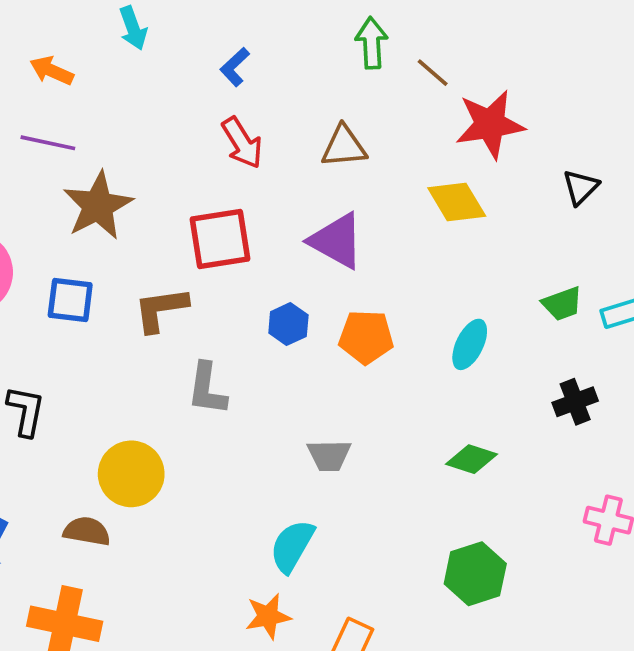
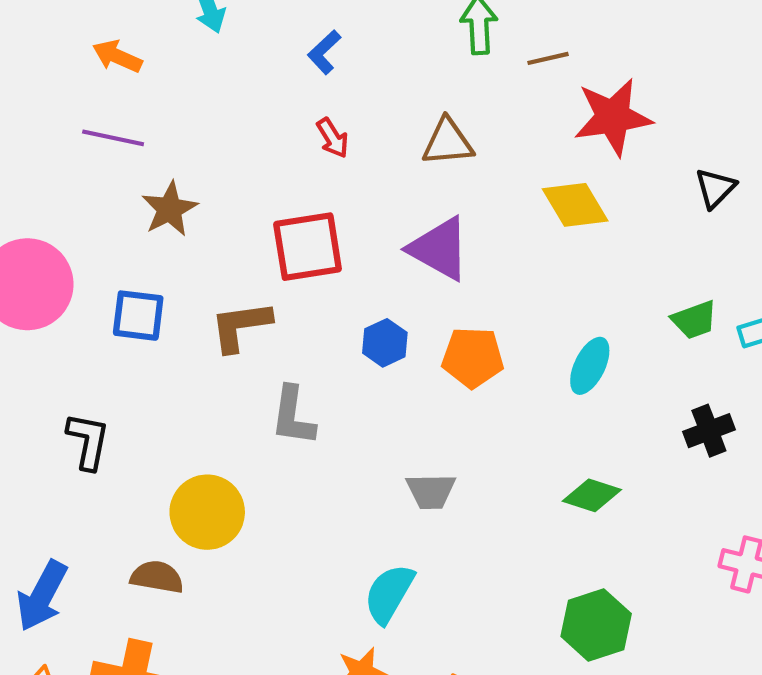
brown line: (433, 73) -> (548, 58), turned -54
red arrow: (242, 143) -> (333, 138), size x0.7
brown star: (98, 206) -> (170, 209), size x0.7

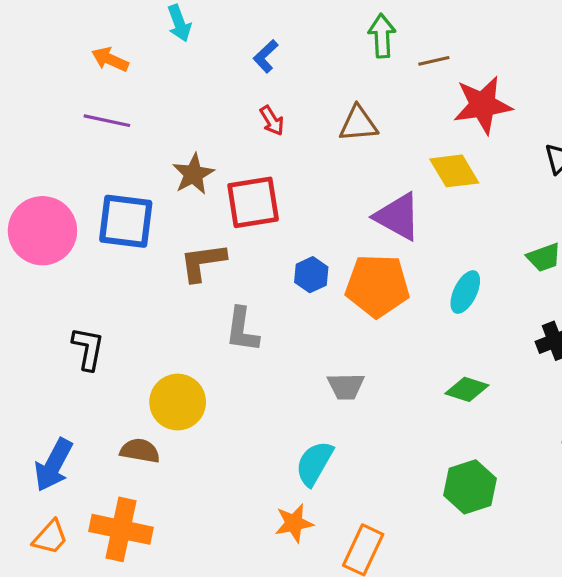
brown star: (170, 209) -> (193, 174), moved
purple triangle: (439, 249) -> (398, 217), moved
blue square: (138, 316) -> (126, 221), moved, size x1.4
orange pentagon: (473, 357) -> (377, 286), size x1.4

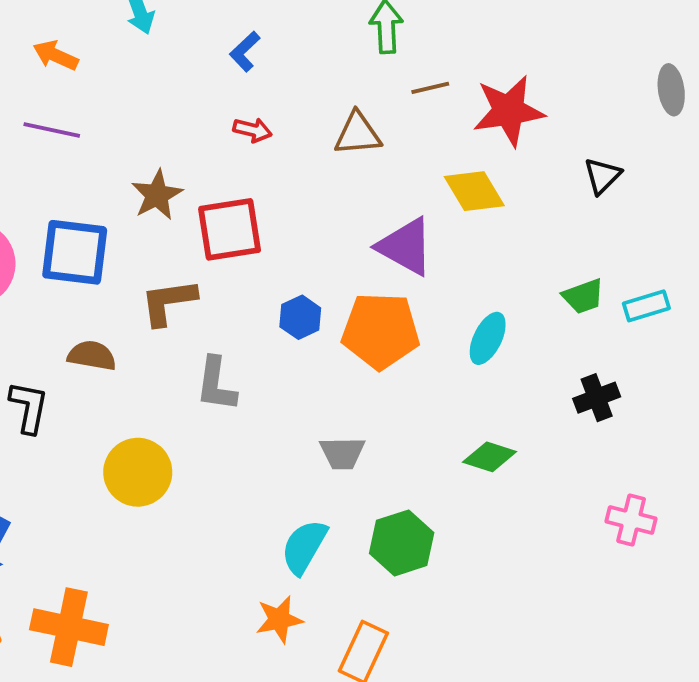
brown line: (434, 61) -> (430, 88), moved
red arrow: (272, 121) -> (252, 130), turned -44
brown semicircle: (140, 451) -> (92, 356), moved
green hexagon: (470, 487) -> (402, 543), moved

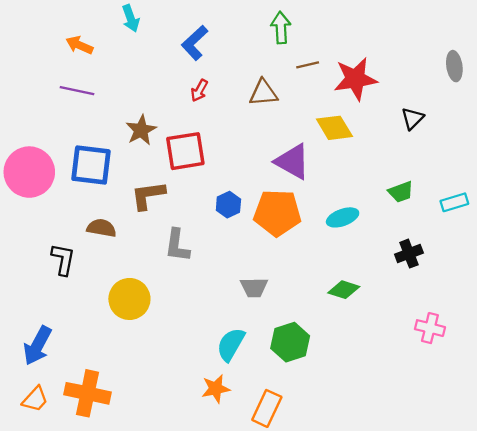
blue L-shape: (245, 52) -> (195, 43), size x1.4
red arrow: (252, 130) -> (199, 91), turned 105
cyan rectangle: (646, 306) -> (454, 202), moved
cyan ellipse: (488, 338) -> (343, 217), turned 44

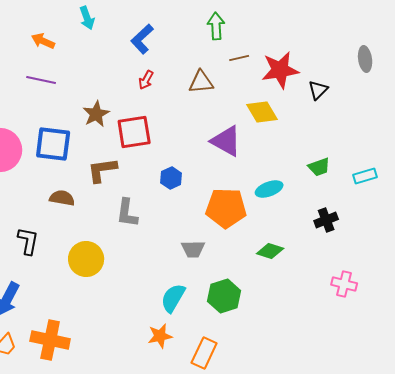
black triangle: (412, 118) -> (318, 90), moved
orange pentagon: (277, 213) -> (226, 208), moved
black L-shape: (63, 259) -> (28, 241), moved

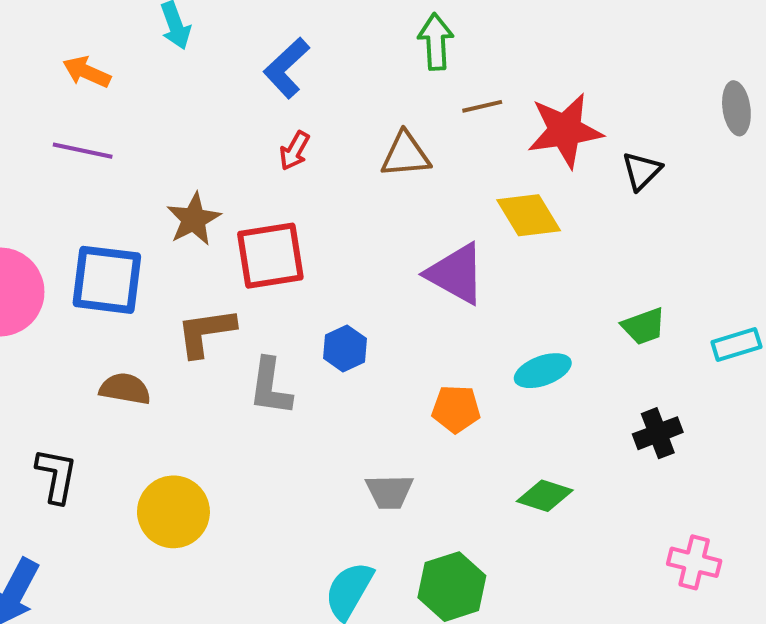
orange pentagon: (226, 208) -> (456, 409), size x0.6
gray L-shape: (127, 213) -> (270, 387), moved

